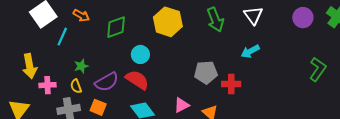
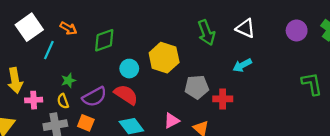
white triangle: (253, 15) -> (246, 28), turned -30
yellow hexagon: (168, 22) -> (164, 58), moved
green L-shape: (318, 69) -> (312, 84), turned -45

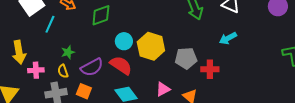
yellow hexagon: (164, 58) -> (151, 46), moved

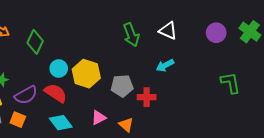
green diamond: (101, 15) -> (35, 42), turned -45

